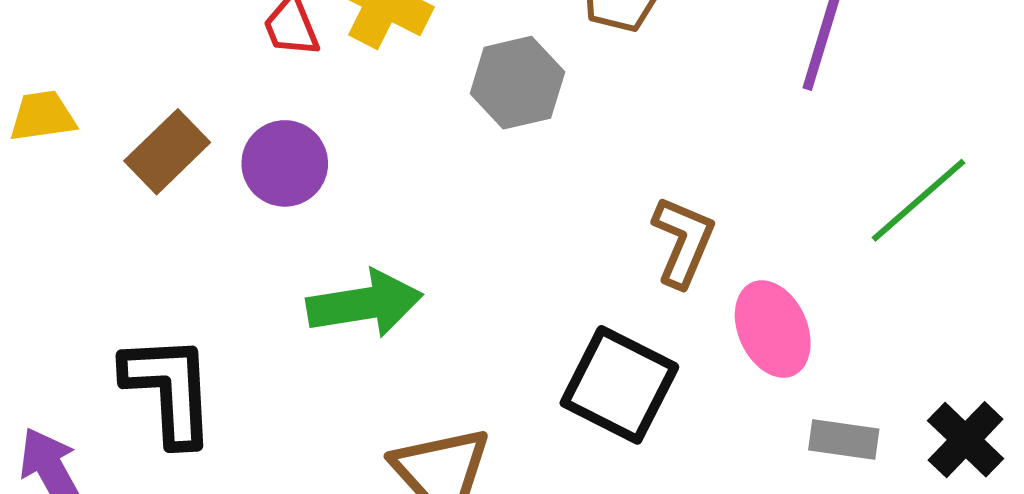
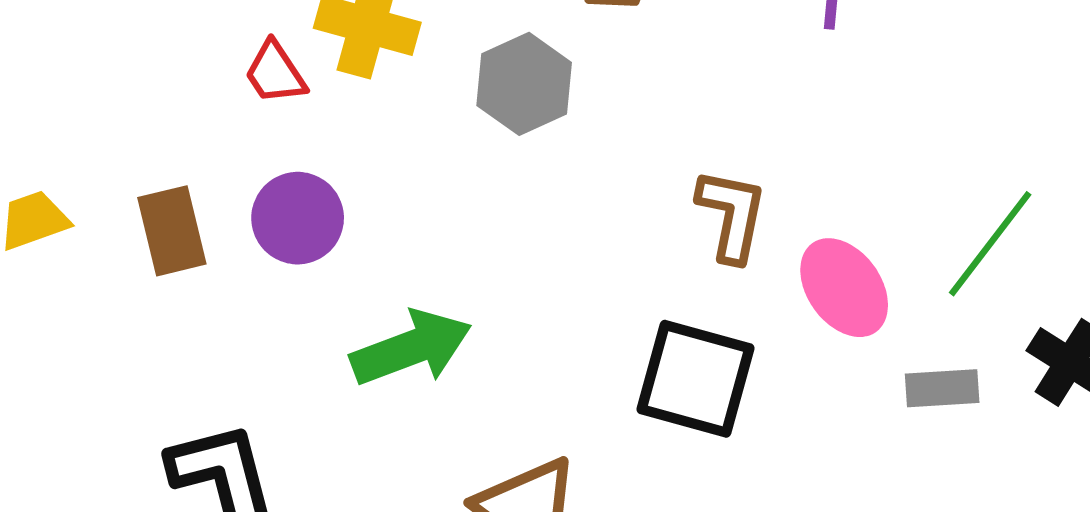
brown rectangle: (167, 152) -> (172, 231), turned -48
green line: (918, 200) -> (990, 244), moved

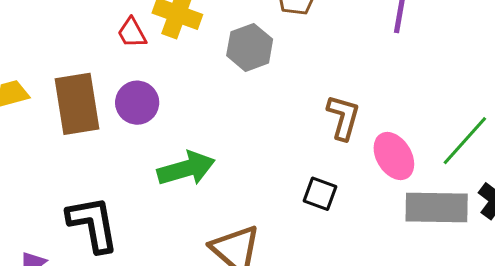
brown rectangle: (172, 231) -> (77, 104), size x1.5
black square: (696, 379) -> (320, 194), size x0.6
gray rectangle: (942, 388) -> (437, 207), size x1.8

